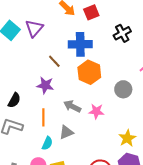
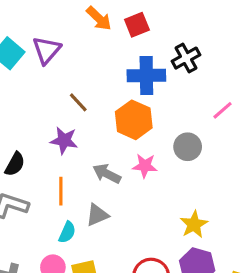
blue cross: (80, 44) -> (146, 75), moved
pink star: (96, 111) -> (145, 166), moved

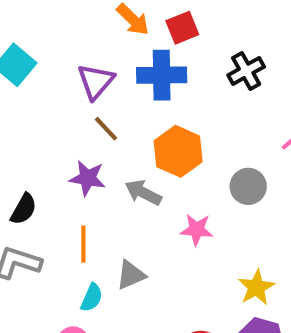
purple triangle: (47, 50) -> (96, 81), moved
blue cross: (146, 75) -> (162, 75), moved
pink star: (145, 166) -> (197, 230), moved
gray arrow: (107, 174) -> (143, 193), moved

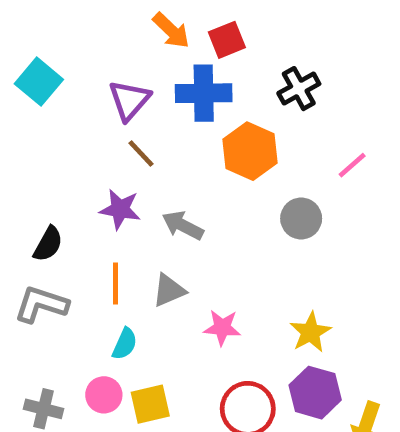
orange hexagon: (178, 151) -> (250, 151), moved
pink star: (197, 230) -> (222, 328), moved
gray triangle: (131, 275) -> (169, 290), moved

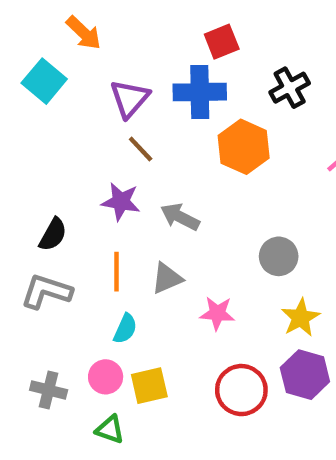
orange arrow: (171, 30) -> (84, 33), moved
gray circle: (301, 218) -> (279, 256), moved

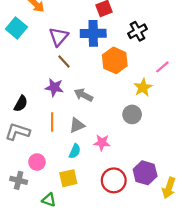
yellow star: (301, 318) -> (143, 87), moved
cyan semicircle: (125, 329) -> (75, 151), moved
pink circle: (106, 377) -> (37, 162), moved

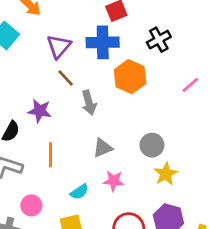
purple star: (54, 87) -> (40, 111), moved
yellow star: (143, 87) -> (166, 174), moved
gray arrow: (83, 95) -> (89, 103), moved, turned -132
gray triangle: (77, 125) -> (103, 148), moved
cyan semicircle: (75, 151) -> (79, 192), turned 32

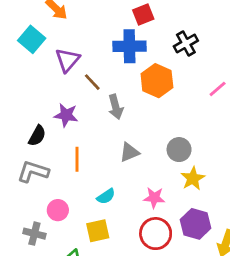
purple triangle: (59, 46) -> (67, 60), moved
pink star: (114, 181) -> (154, 198), moved

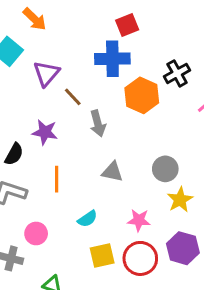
black cross: (186, 43) -> (177, 73), moved
gray triangle: (129, 152) -> (112, 172), turned 35
yellow square: (98, 231) -> (102, 256), moved

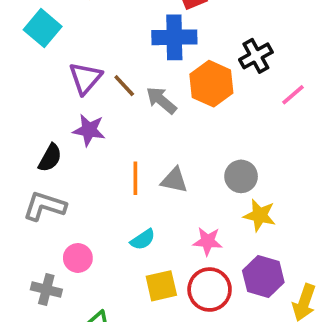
purple triangle: (46, 73) -> (85, 78), moved
gray arrow: (98, 123) -> (161, 100), moved, turned 145
orange line: (57, 179) -> (135, 178), moved
yellow star: (180, 200) -> (260, 215), turned -30

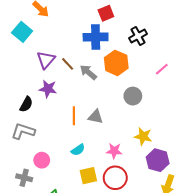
black cross: (256, 56) -> (138, 36), moved
gray circle: (241, 176) -> (133, 96), moved
purple hexagon: (263, 277) -> (158, 160), moved

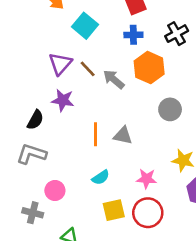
cyan square: (22, 32) -> (85, 26), moved
blue cross: (96, 37) -> (133, 35), moved, size x0.6

